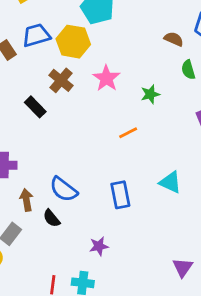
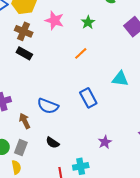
black rectangle: (35, 107) -> (24, 53), moved
black semicircle: (51, 218) -> (53, 143), moved
purple star: (99, 246) -> (105, 142), moved

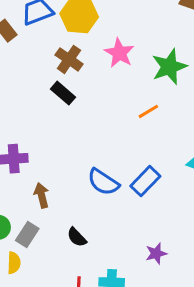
green star: (88, 22) -> (169, 67), size x1.6
blue rectangle: (88, 98) -> (145, 181), turned 60
blue semicircle: (48, 106) -> (103, 182), moved

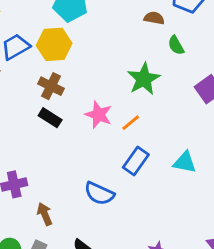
pink star: (119, 53) -> (99, 115), moved
blue rectangle: (145, 181) -> (136, 161), moved

